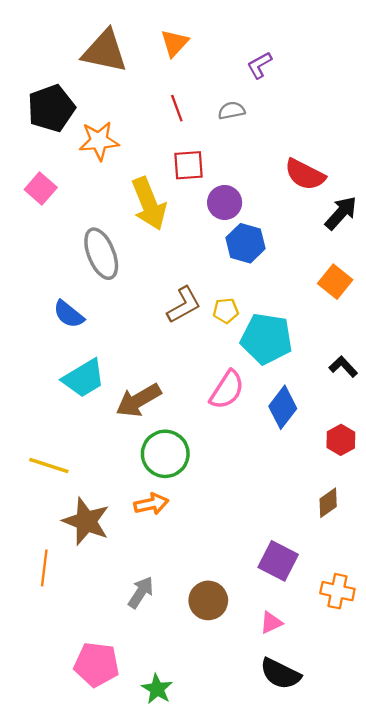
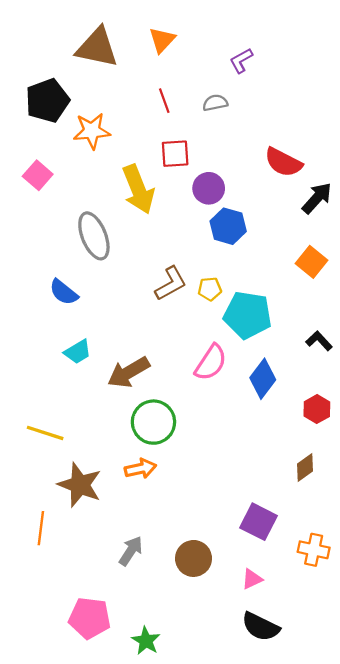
cyan trapezoid: (84, 378) -> (78, 352), size x0.7

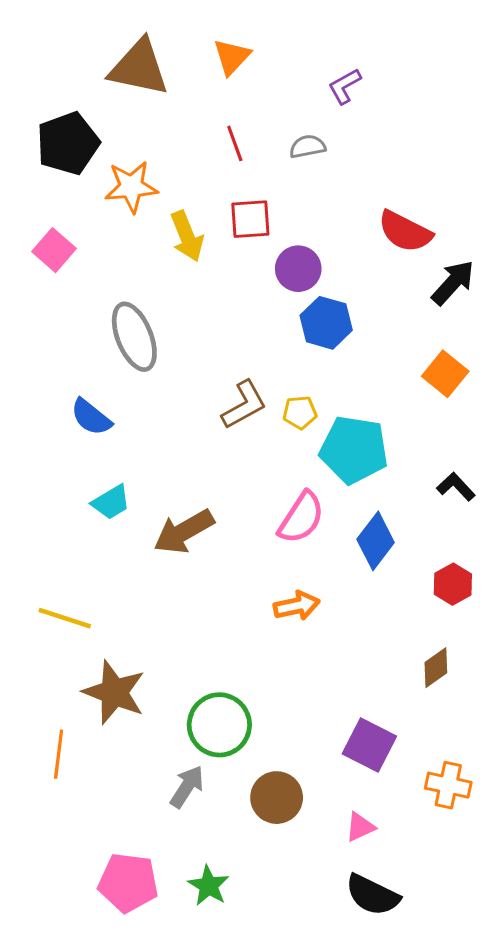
yellow arrow: (138, 189) -> (187, 236), moved, size x0.7
green circle: (153, 422) -> (219, 725), moved
orange arrow: (140, 469) -> (297, 606), moved
green star: (146, 641) -> (209, 886), moved

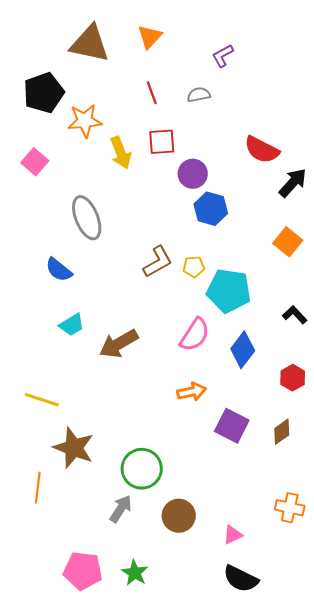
purple square: (369, 745) -> (232, 426), moved

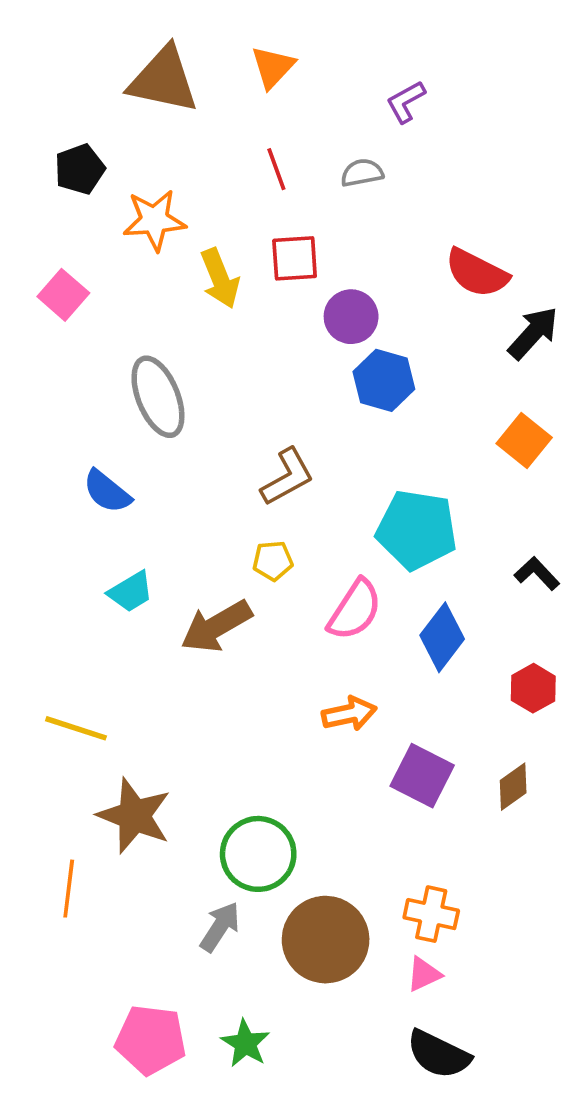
black pentagon: (44, 93) -> (80, 169), size x0.7
yellow pentagon: (194, 267) -> (273, 561), moved
orange cross: (290, 508) -> (431, 914), moved
brown circle: (179, 516) -> (326, 940), size x1.4

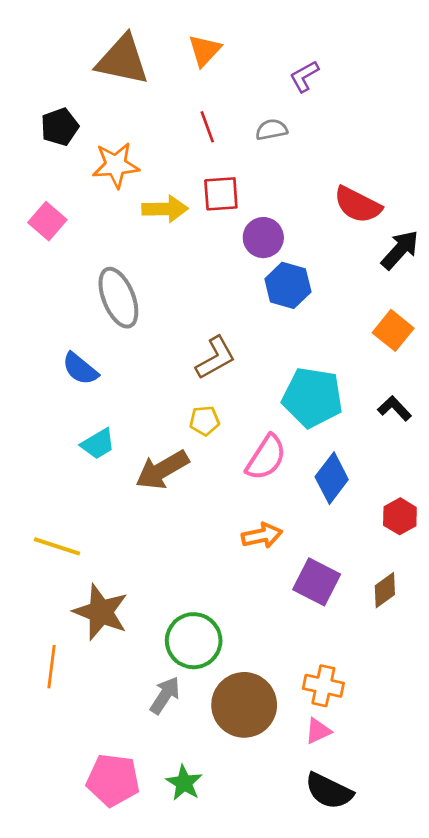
yellow arrow: (220, 278) -> (165, 209), turned -69
black L-shape: (537, 573) -> (394, 408), moved

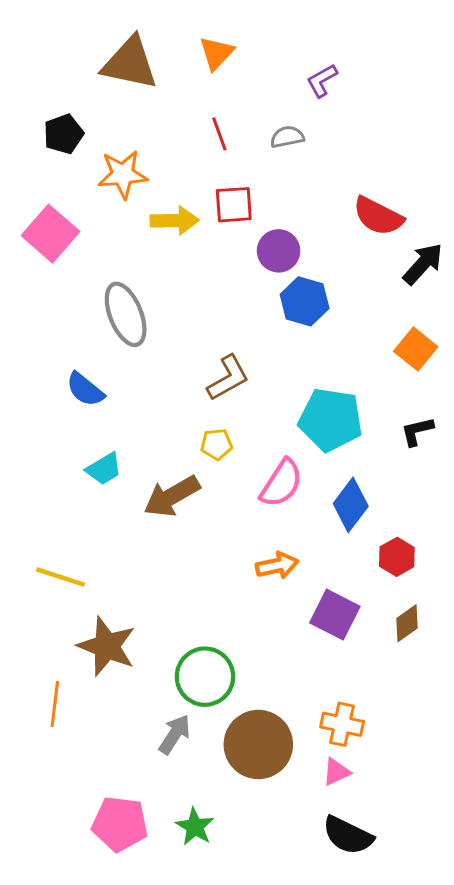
pink square: (47, 221) -> (51, 234), size x1.4
black L-shape: (394, 408) -> (417, 431), turned -60
red hexagon: (400, 516) -> (397, 557), moved

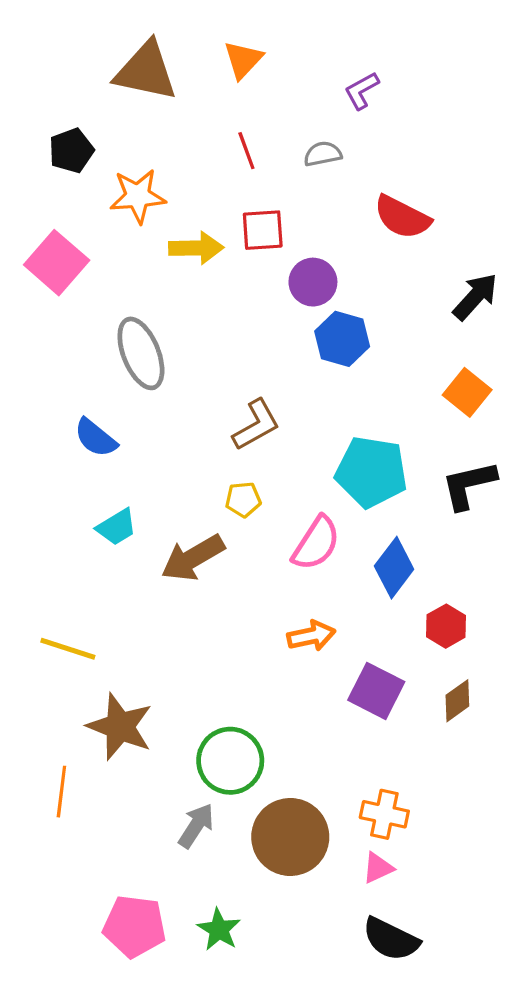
red semicircle: (378, 216) -> (402, 217), moved
black L-shape: (417, 431) -> (469, 485), size x1.5

